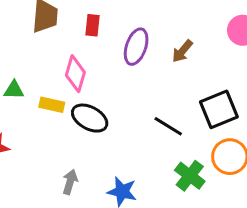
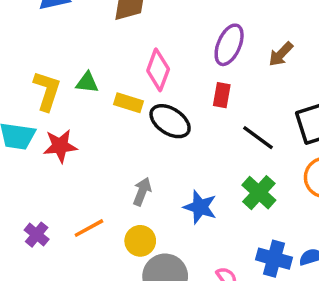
red rectangle: (93, 25) -> (222, 95), moved
green cross: (190, 176) -> (259, 193), moved

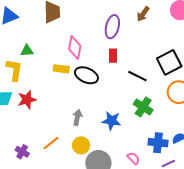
brown arrow: (281, 54) -> (143, 14), moved
green triangle: (87, 83) -> (27, 51), moved

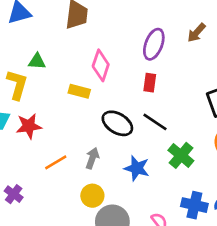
black ellipse: (86, 75) -> (117, 123), moved
black line: (137, 76) -> (155, 122), moved
orange line: (51, 143) -> (56, 162), moved

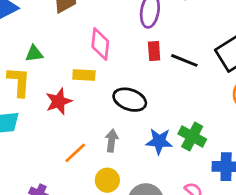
black line: (155, 122) -> (184, 60), moved
red star: (29, 126) -> (59, 101), moved
green cross: (181, 155) -> (192, 136), moved
yellow circle: (92, 196) -> (107, 180), moved

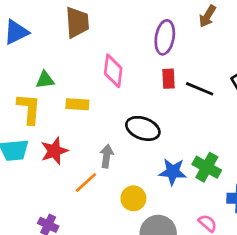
yellow rectangle: (84, 75) -> (77, 104), moved
red star: (59, 101) -> (54, 151), moved
gray arrow: (112, 141) -> (107, 156), moved
yellow circle: (107, 180) -> (133, 198), moved

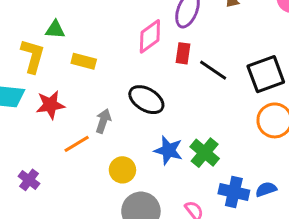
pink diamond: (113, 71) -> (150, 36), moved, turned 36

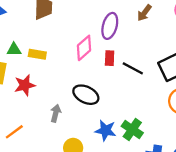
yellow rectangle: (84, 61) -> (37, 54), moved
red star: (50, 105) -> (25, 85), moved
orange line: (77, 144) -> (14, 132), moved

